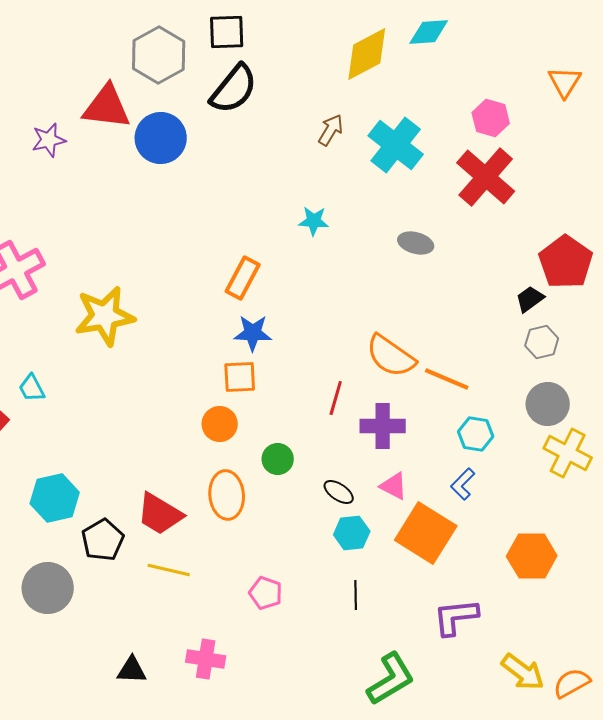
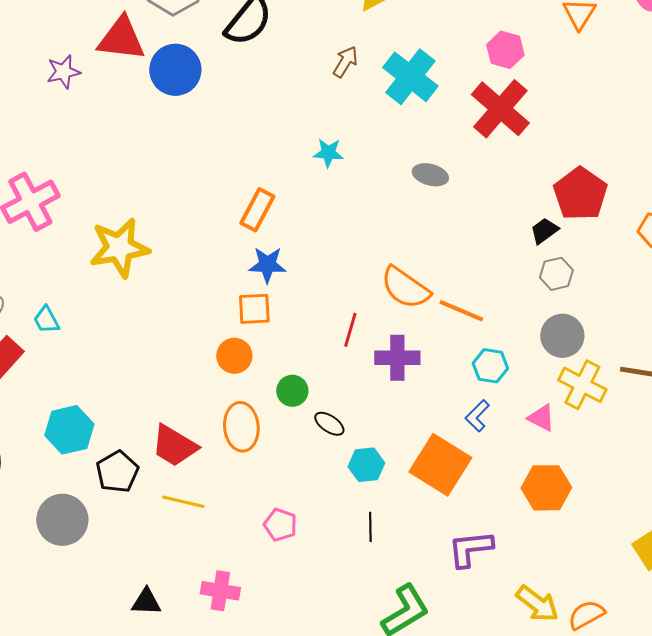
pink triangle: (394, 486) -> (541, 418), moved
black ellipse: (339, 492) -> (329, 424), moved

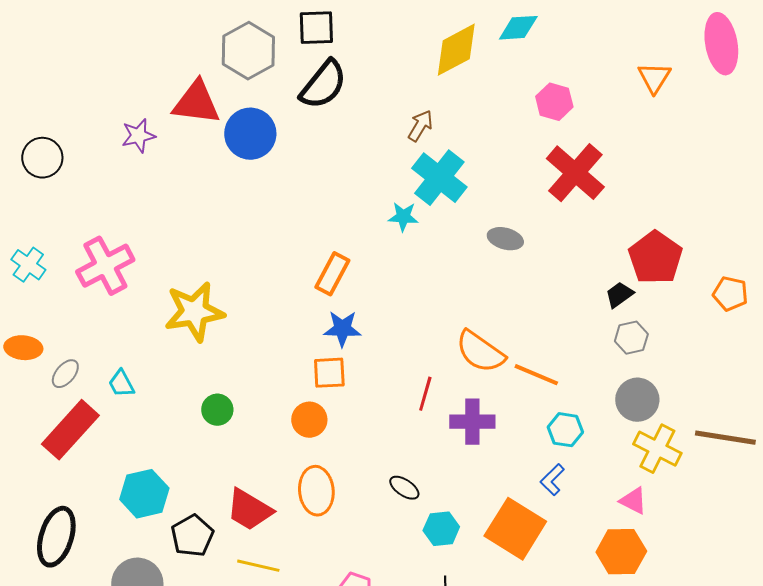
pink hexagon: (505, 50) -> (554, 102), moved
cyan cross: (410, 77) -> (439, 178), moved
green circle: (292, 391) -> (217, 410), moved
pink triangle: (541, 418) -> (633, 501), moved

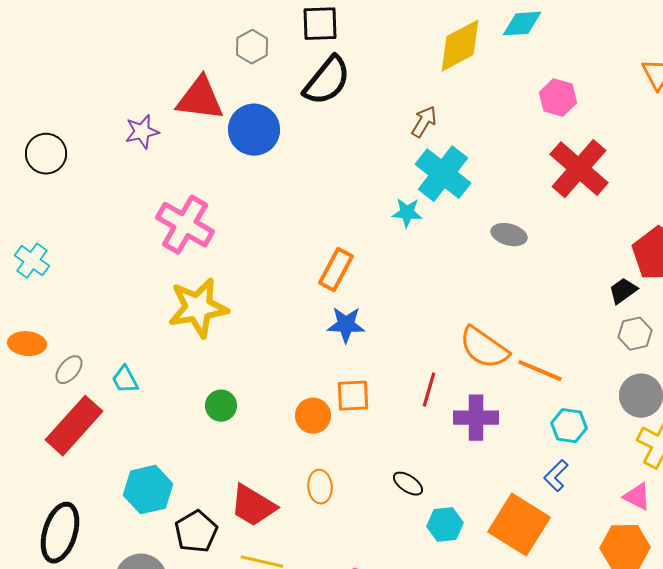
gray hexagon: (248, 51) -> (252, 47), size x0.6
pink cross: (105, 266) -> (185, 225), moved, turned -32
orange square: (329, 373) -> (353, 396), moved
orange ellipse: (316, 491) -> (320, 487), size x0.7

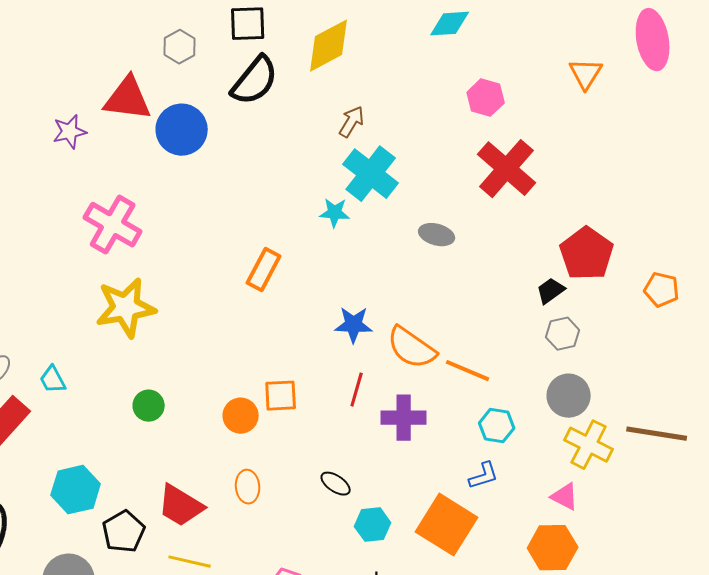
yellow diamond: (460, 46) -> (329, 46), moved
blue star: (346, 325) -> (354, 325), moved
blue L-shape: (556, 476) -> (484, 476), turned -152

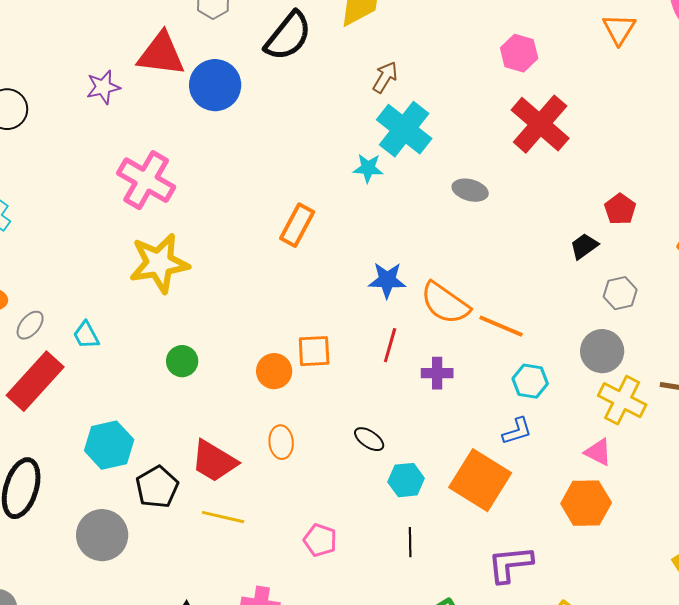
red pentagon: (587, 254) -> (620, 209), size x0.6
gray hexagon: (563, 334) -> (620, 293), moved
purple cross: (404, 418) -> (437, 373), size x0.7

